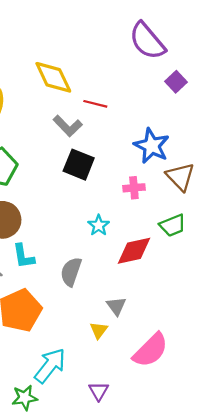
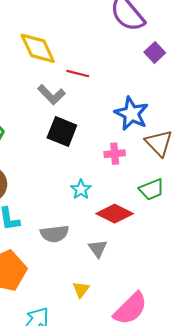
red diamond: (134, 251) -> (115, 214), turned 39
gray semicircle: (71, 272) -> (55, 234), turned -116
gray triangle: (116, 306) -> (98, 248), moved

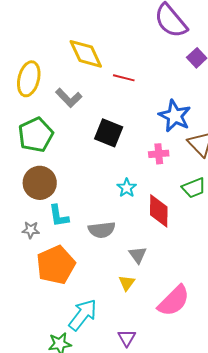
gray L-shape: (51, 95) -> (69, 98), moved
red diamond: (115, 214) -> (159, 211), turned 64
gray triangle: (98, 248) -> (138, 255), moved

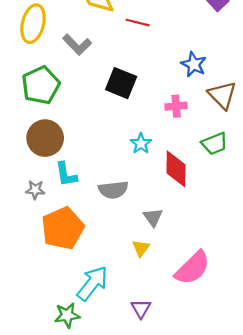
blue star: (175, 116) -> (194, 64), size x0.7

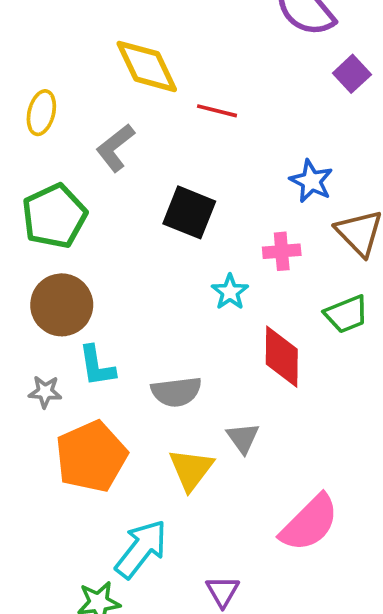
yellow ellipse: (33, 24) -> (41, 113), size x0.7
gray L-shape: (77, 45) -> (115, 148), turned 96
cyan star: (141, 144) -> (230, 292), moved
yellow triangle: (141, 248) -> (191, 469), moved, size x1.5

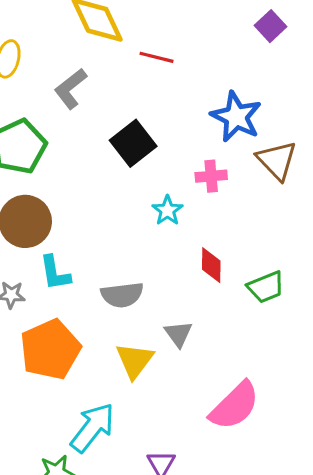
blue star: (311, 181) -> (236, 117), size x1.4
black square: (189, 212) -> (133, 143), turned 30
green trapezoid: (346, 314) -> (266, 287), moved
red diamond: (282, 357) -> (211, 265), size x0.7

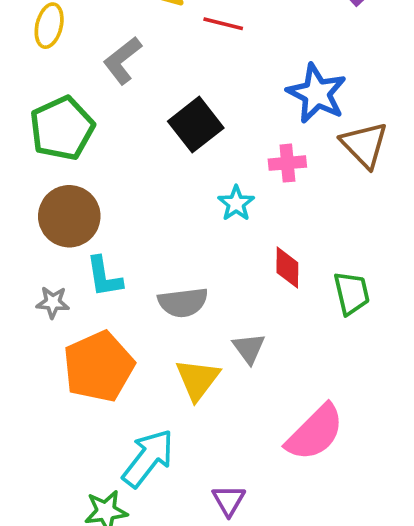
green trapezoid: (266, 287) -> (352, 293), turned -81

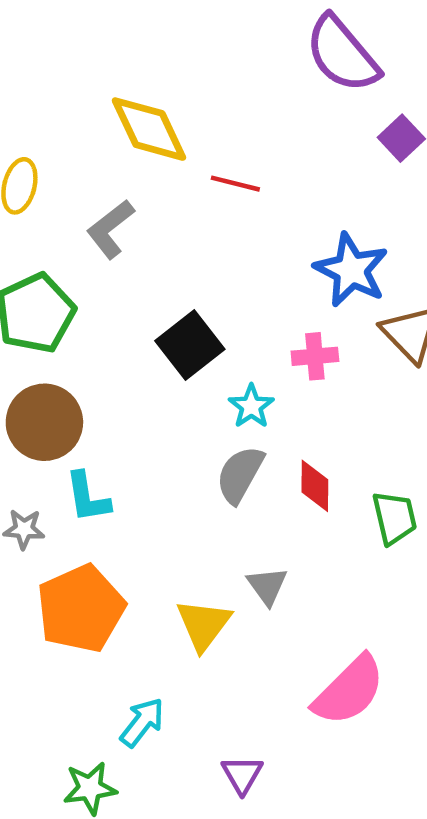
black square: (196, 125) -> (190, 345), moved
gray semicircle: (183, 302) -> (240, 475), moved, turned 126
cyan arrow: (148, 458) -> (142, 722), size x0.7

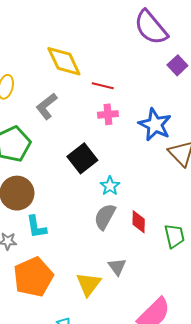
pink cross: (315, 356) -> (108, 114), moved

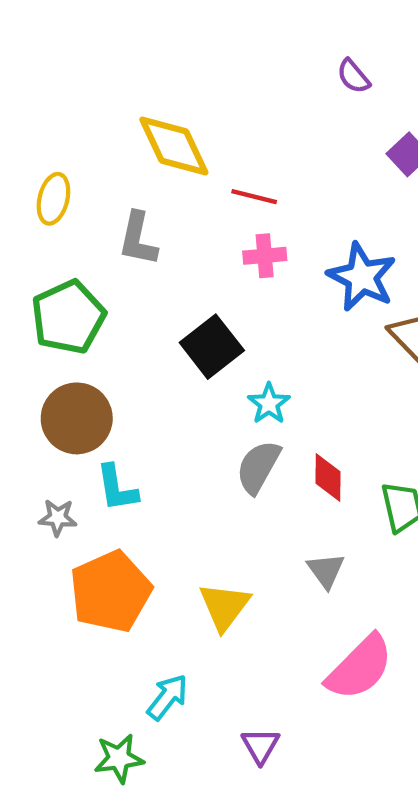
purple semicircle: (151, 27) -> (353, 76), size x0.5
gray L-shape: (47, 106) -> (138, 239), turned -40
gray triangle: (117, 267) -> (326, 570), moved

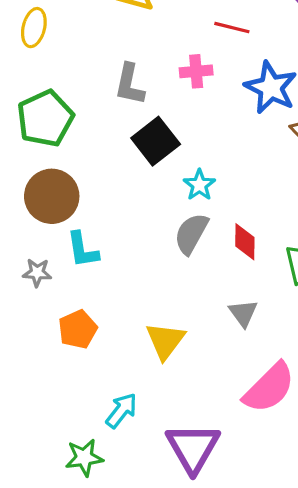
red line: (254, 197) -> (232, 28), moved
gray L-shape: (138, 239) -> (130, 84), moved
orange pentagon: (110, 592) -> (78, 329), size x0.6
purple triangle: (260, 746) -> (193, 448), size x1.8

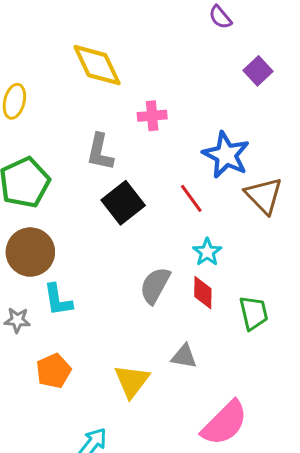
red line: (232, 28) -> (191, 198), moved, turned 40
pink cross: (196, 71) -> (152, 116), moved
cyan star: (199, 185) -> (207, 252), moved
gray triangle: (243, 313) -> (184, 356), moved, turned -44

